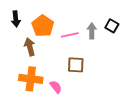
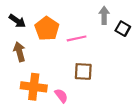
black arrow: (16, 19) -> (17, 21), turned -49
gray arrow: (92, 31) -> (104, 15), moved
brown arrow: (30, 47) -> (19, 52), moved

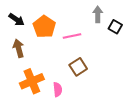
brown square: (83, 71) -> (78, 67), turned -36
orange cross: (34, 87) -> (32, 81), turned -30
pink semicircle: (61, 96) -> (58, 89), turned 32

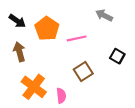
gray arrow: (98, 14) -> (104, 15), turned -63
black square: (115, 27) -> (117, 56), moved
orange cross: (32, 81) -> (34, 87), turned -30

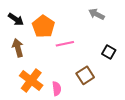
pink line: (77, 38) -> (65, 44), moved
brown square: (83, 71) -> (85, 75), moved

